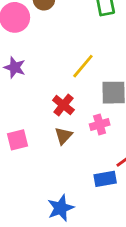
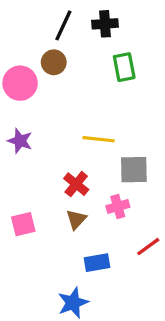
yellow line: (83, 66) -> (99, 139), turned 56
blue rectangle: (105, 179) -> (97, 263), moved

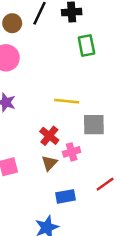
brown circle: (54, 62) -> (12, 23), moved
pink cross: (118, 207) -> (72, 152), moved

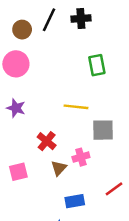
green rectangle: (86, 45) -> (97, 65), moved
red cross: (49, 136) -> (47, 141), moved

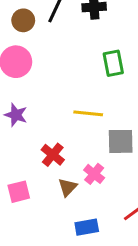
pink cross: (81, 157) -> (94, 174), turned -35

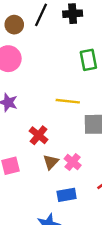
pink cross: (94, 174) -> (73, 162), moved

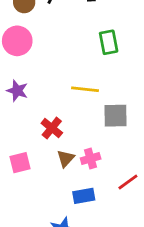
pink cross: (73, 162) -> (91, 158), turned 35

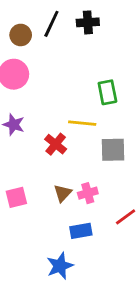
green rectangle: (109, 42) -> (107, 92), moved
red cross: (52, 128) -> (56, 144), moved

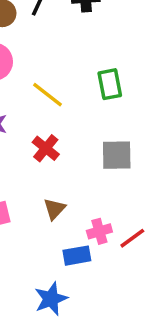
yellow line: (82, 123) -> (47, 95), moved, turned 32
pink cross: (88, 193) -> (99, 231), moved

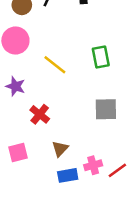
red cross: (46, 148) -> (40, 114), moved
blue rectangle: (77, 256) -> (68, 175), moved

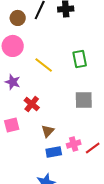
pink square: (18, 153) -> (12, 125), moved

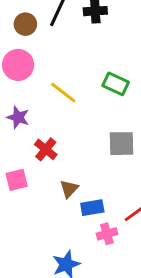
green rectangle: (80, 59) -> (116, 84), turned -54
pink cross: (74, 144) -> (107, 234), moved
blue rectangle: (54, 152) -> (92, 208), moved

